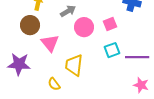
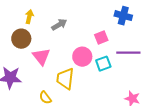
pink circle: (84, 27) -> (82, 57), moved
purple line: (137, 57) -> (128, 53), moved

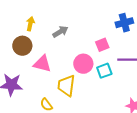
blue cross: (123, 16) -> (124, 23), turned -30
pink triangle: (41, 57) -> (42, 64), turned -36

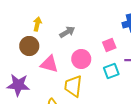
pink circle: (83, 64) -> (81, 59), moved

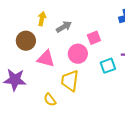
yellow arrow: (37, 24) -> (42, 19), moved
pink square: (109, 45) -> (94, 38), moved

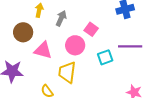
gray arrow: (64, 27) -> (61, 18), turned -35
pink square: (94, 38) -> (91, 29), turned -32

